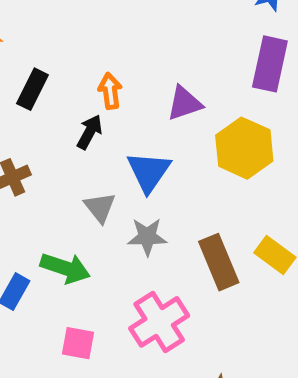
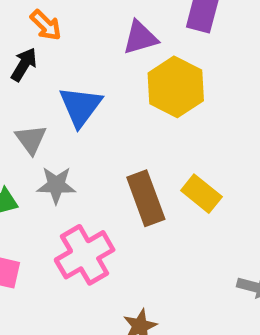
orange arrow: (110, 91) -> (46, 25), turned 140
purple triangle: (184, 103) -> (140, 38), moved
gray star: (147, 237) -> (56, 185), moved

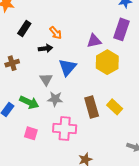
black arrow: (24, 65) -> (45, 48), turned 48
pink cross: (85, 255) -> (65, 129), turned 30

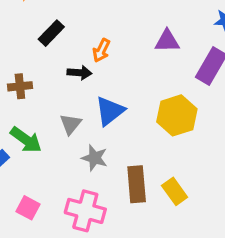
orange arrow: (56, 33) -> (101, 50), turned 56
purple triangle: (94, 41) -> (167, 41), moved
gray star: (55, 99) -> (95, 158), moved
green arrow: (29, 102) -> (26, 140), moved

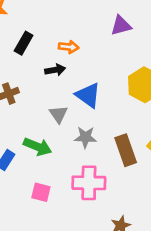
orange arrow: (101, 50) -> (69, 47), turned -96
blue triangle: (110, 111) -> (88, 95), turned -32
green arrow: (26, 140) -> (37, 147), moved

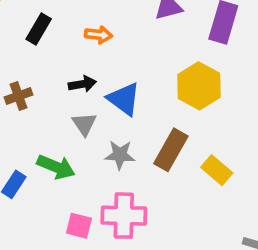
black arrow: (55, 70) -> (82, 84), moved
brown rectangle: (126, 150) -> (171, 150), moved, turned 48
pink square: (41, 192) -> (79, 226), moved

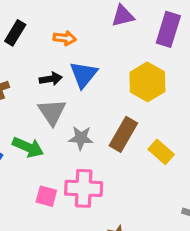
blue triangle: (124, 99) -> (84, 75), moved, turned 32
gray triangle: (84, 124) -> (52, 112), size x1.4

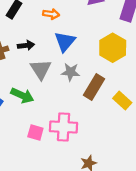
black arrow: (51, 79) -> (26, 45), moved
gray star: (81, 138) -> (70, 72), moved

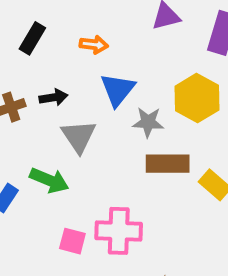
gray star: (70, 72) -> (148, 122), moved
brown rectangle: (94, 87) -> (168, 164), turned 60

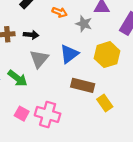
blue triangle: (118, 90) -> (69, 54), moved
gray star: (148, 122) -> (84, 24), moved

